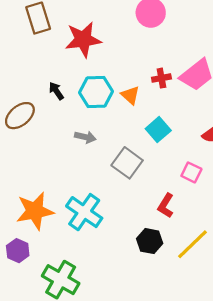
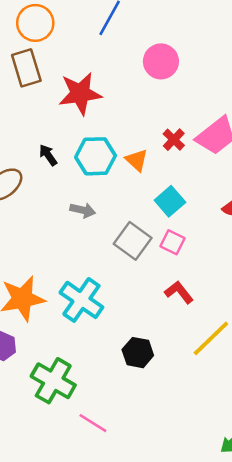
red cross: (161, 78) -> (174, 140), turned -36
pink square: (191, 172) -> (172, 242), moved
red L-shape: (166, 206) -> (179, 292), turned 110
black hexagon: (150, 241) -> (138, 353), moved

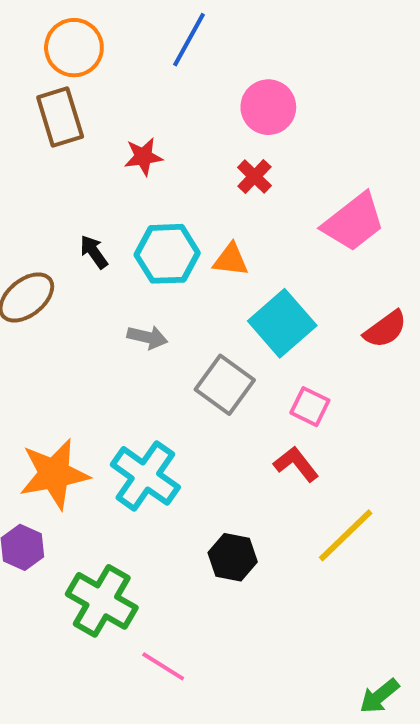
red star: (80, 93) -> (143, 157), size x0.6
red cross: (174, 140) -> (254, 177), moved
orange triangle: (137, 160) -> (231, 260), turned -35
cyan square: (170, 201) -> (282, 323), size x1.4
pink square: (172, 242) -> (310, 407), moved

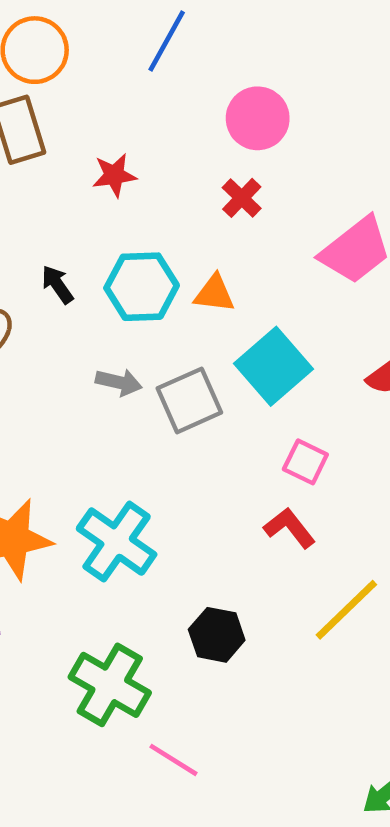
gray square: (225, 385) -> (189, 400), moved, turned 30
green cross: (102, 601) -> (110, 685), moved
pink line: (163, 666) -> (173, 760), moved

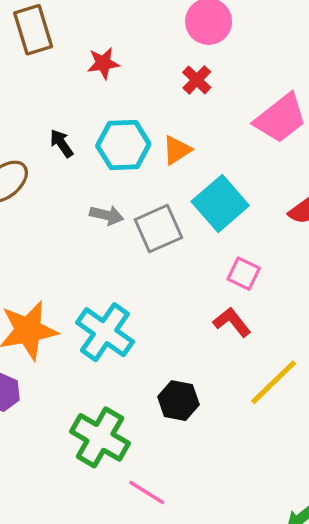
orange triangle: (214, 294) -> (177, 150), turned -40

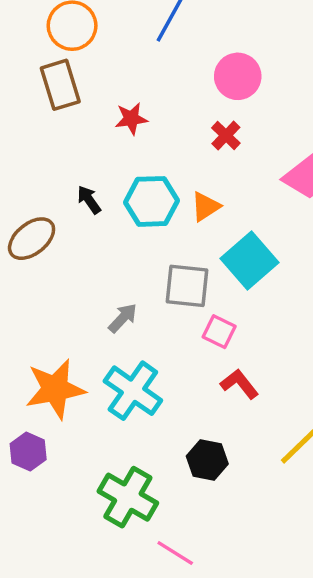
gray arrow: (107, 215) -> (123, 318), moved, turned -60
gray square: (158, 229) -> (187, 286), turned 30
pink square: (244, 274) -> (219, 332), moved
red L-shape: (232, 322) -> (239, 384), moved

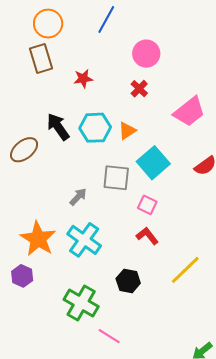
black arrow: (89, 200) -> (58, 127), size x1.6
pink square: (219, 332) -> (147, 205), moved
orange star: (55, 389) -> (38, 239), turned -30

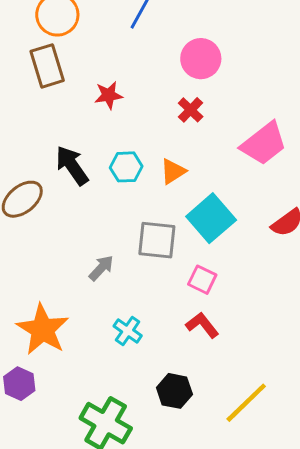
cyan hexagon: (95, 128) -> (126, 167), size x0.7
cyan cross: (84, 240) -> (128, 331), moved, size x0.6
yellow line: (185, 270) -> (246, 403), moved

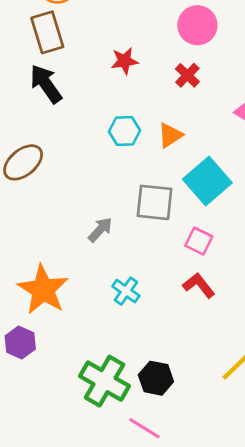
red star: (109, 95) -> (125, 61), moved
black arrow: (72, 165) -> (46, 84), moved
black hexagon: (174, 391) -> (156, 378), moved

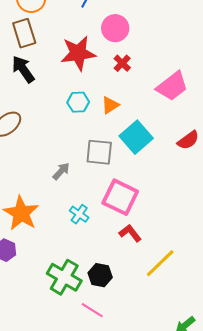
pink circle: (197, 25) -> (115, 28), moved
red star: (125, 61) -> (78, 53), size x1.8
pink square: (199, 241) -> (120, 197), moved, size x1.8
red L-shape: (199, 285) -> (130, 233), moved

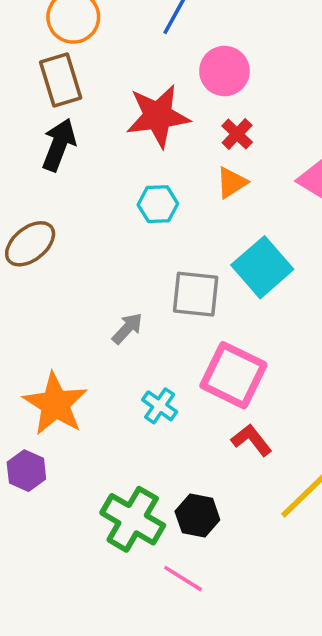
black arrow: (23, 69) -> (59, 145), turned 56
orange triangle: (110, 105) -> (232, 183), moved

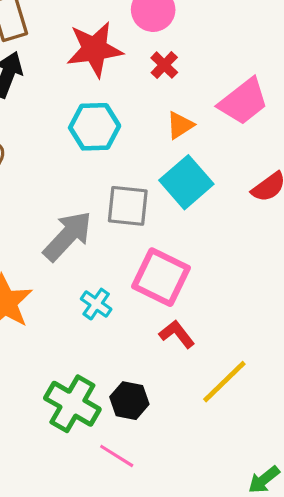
orange triangle: (232, 183) -> (180, 125), moved
cyan hexagon: (158, 204) -> (95, 127), size x1.4
gray arrow: (127, 328) -> (68, 236), size x1.8

